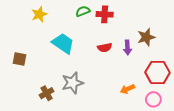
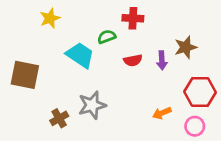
green semicircle: (83, 11) -> (107, 37), moved
brown square: (20, 59) -> (25, 75), size x1.6

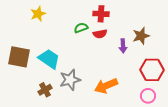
cyan trapezoid: (80, 55) -> (49, 59), moved
red semicircle: (133, 60) -> (100, 34), moved
orange arrow: (162, 113) -> (106, 86), moved, size x1.6

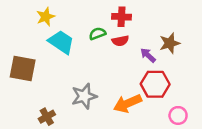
purple arrow: (123, 46) -> (148, 55), turned 136
cyan trapezoid: (49, 59) -> (61, 42), moved
red hexagon: (152, 70) -> (155, 84), moved
brown cross: (45, 90) -> (47, 117), moved

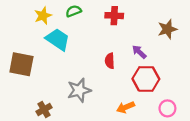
green semicircle: (97, 34) -> (74, 11), moved
red semicircle: (120, 41) -> (110, 61), moved, turned 98
brown star: (170, 43) -> (167, 29), moved
orange arrow: (127, 103) -> (126, 107), moved, size x0.7

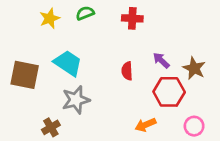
brown star: (167, 29) -> (194, 68), moved, turned -30
cyan trapezoid: (58, 39) -> (68, 63), moved
gray star: (79, 90) -> (76, 100), moved

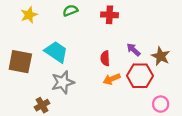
yellow star: (50, 18) -> (29, 15), moved
orange arrow: (145, 125) -> (112, 79), moved

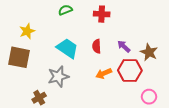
yellow star: (29, 15) -> (27, 31), moved
cyan trapezoid: (56, 52) -> (67, 48), moved
red semicircle: (105, 58) -> (97, 46), moved

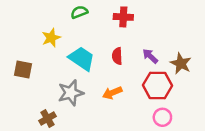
yellow star: (27, 31) -> (51, 38), moved
brown square: (19, 57) -> (23, 70), size x0.7
orange arrow: (104, 73) -> (112, 93), moved
pink circle: (149, 97) -> (162, 117), moved

